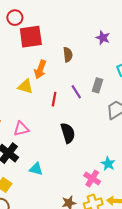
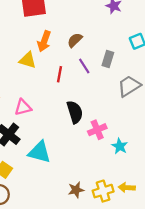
brown semicircle: (68, 55) -> (75, 40), moved, turned -128
cyan triangle: (36, 169) -> (39, 152), size x1.5
pink cross: (92, 179) -> (97, 130), moved, turned 35

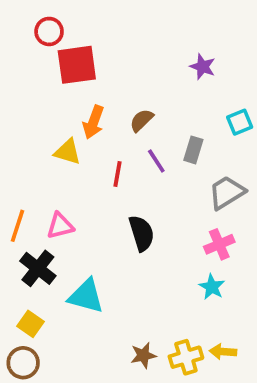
pink cross: (97, 130) -> (219, 244), moved

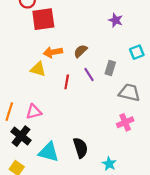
orange arrow: (93, 122) -> (53, 52), turned 60
gray trapezoid: (227, 192) -> (129, 93), turned 45
black semicircle: (142, 233) -> (80, 148), moved
cyan star: (212, 287) -> (109, 164), moved

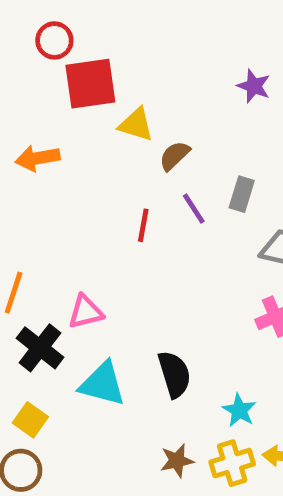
orange arrow: (53, 52) -> (38, 158), moved
yellow triangle: (38, 69) -> (136, 125), moved
pink triangle: (34, 112) -> (86, 312), moved

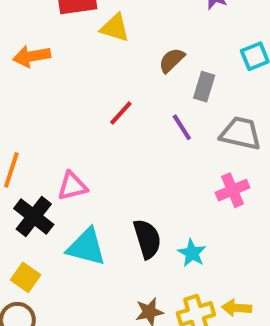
brown semicircle: (174, 156) -> (172, 60), moved
purple line: (194, 209) -> (182, 127), moved
red line: (143, 225) -> (121, 113), turned 32
cyan star: (239, 410) -> (192, 253), moved

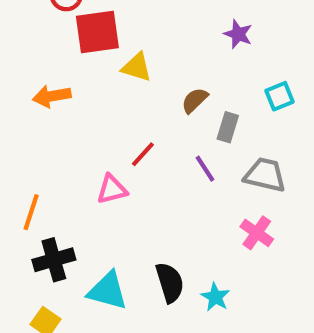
pink triangle: (72, 186) -> (112, 189), moved
pink cross: (233, 190) -> (257, 233), turned -32
black cross: (34, 217) -> (54, 260), turned 36

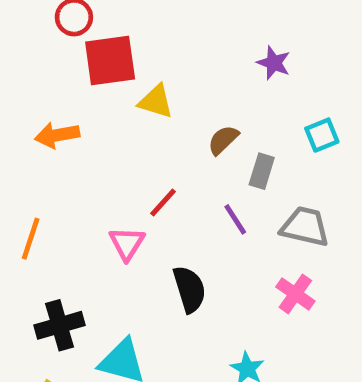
pink triangle: (112, 189) -> (127, 243), turned -44
orange line: (31, 212) -> (31, 239), moved
black semicircle: (170, 283) -> (189, 289), moved

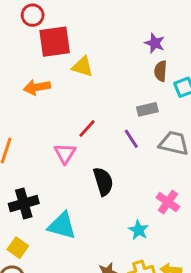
orange arrow: (57, 135) -> (37, 87), moved
brown semicircle: (223, 140) -> (161, 71), moved, turned -42
gray rectangle: (262, 171) -> (147, 109), turned 60
pink cross: (295, 294) -> (168, 202), moved

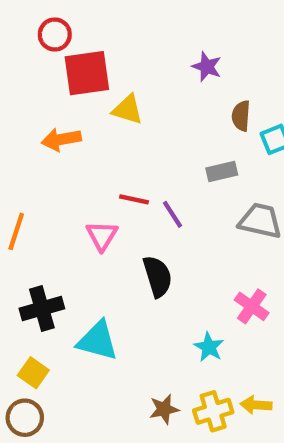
purple star: (155, 43) -> (207, 67), moved
red line: (87, 128) -> (134, 199), turned 60
purple line: (131, 139) -> (173, 214), moved

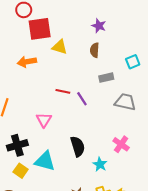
brown semicircle: (241, 116) -> (95, 50), moved
pink triangle: (102, 236) -> (44, 120), moved
black semicircle: (158, 276) -> (78, 146), moved
yellow square: (33, 373) -> (21, 171), moved

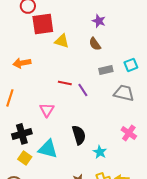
brown semicircle: (95, 50) -> (95, 44), turned -40
orange arrow: (27, 62) -> (22, 63), moved
cyan square: (133, 62) -> (131, 65), moved
pink cross: (121, 144) -> (129, 133), moved

